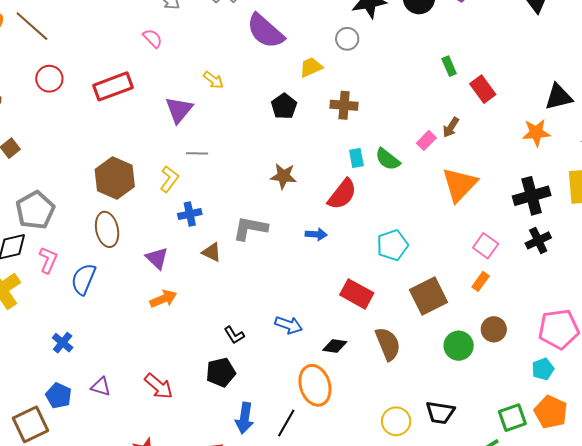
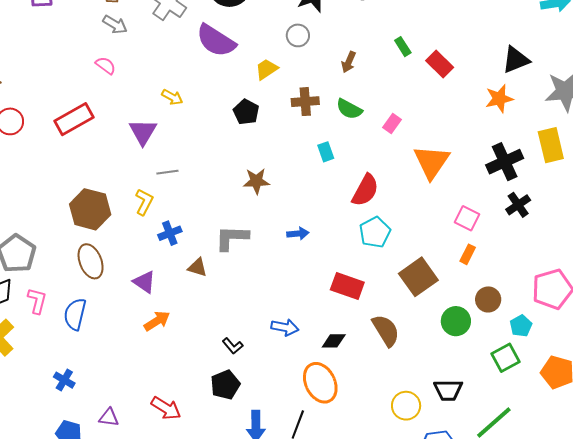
brown arrow: (451, 127) -> (349, 62), moved
green semicircle: (388, 159) -> (349, 109), moved
red semicircle: (342, 194) -> (365, 190), moved
cyan pentagon: (543, 369) -> (521, 326), moved
green square: (512, 418) -> (506, 358), moved

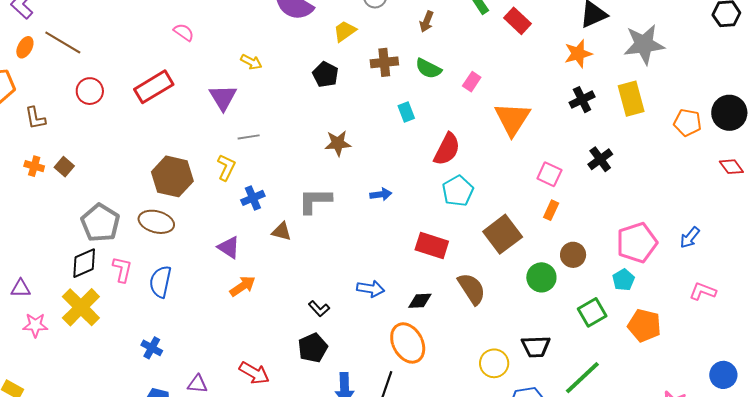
black cross: (505, 162) -> (582, 100), moved, size x0.7
brown ellipse: (91, 261) -> (156, 222), moved, turned -52
cyan pentagon: (521, 326) -> (624, 280), moved

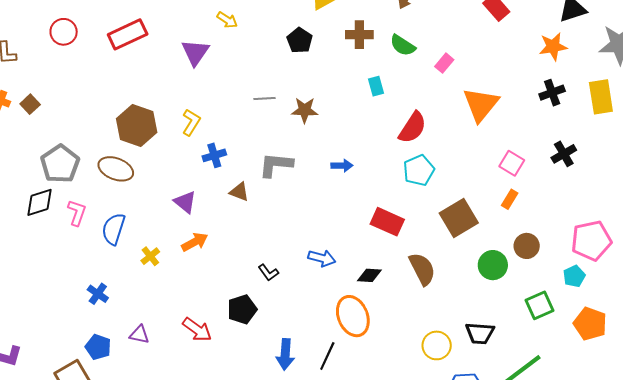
gray line: (249, 137) -> (264, 99), moved
yellow cross: (81, 307) -> (150, 256), moved, size x0.5
black pentagon: (313, 348) -> (242, 309), moved

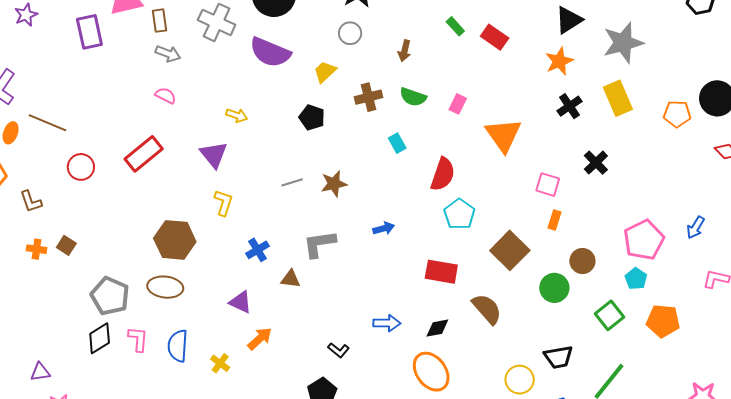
yellow L-shape: (191, 122) -> (223, 203), moved

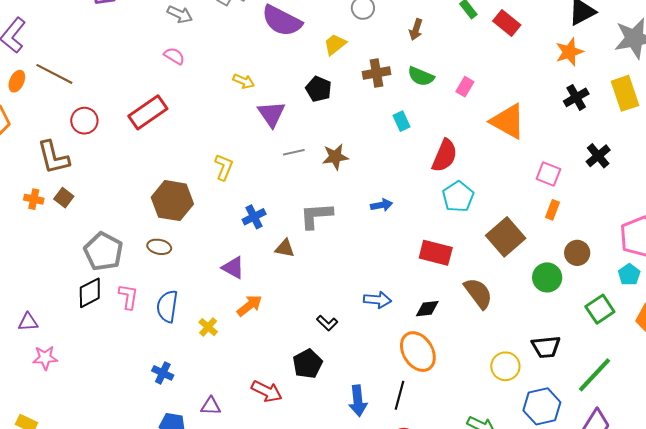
orange triangle: (503, 135) -> (508, 121), turned -30
purple triangle: (214, 155) -> (271, 114), moved
brown L-shape: (31, 201) -> (53, 157), moved, size x1.5
brown ellipse: (165, 287) -> (159, 247), size x0.7

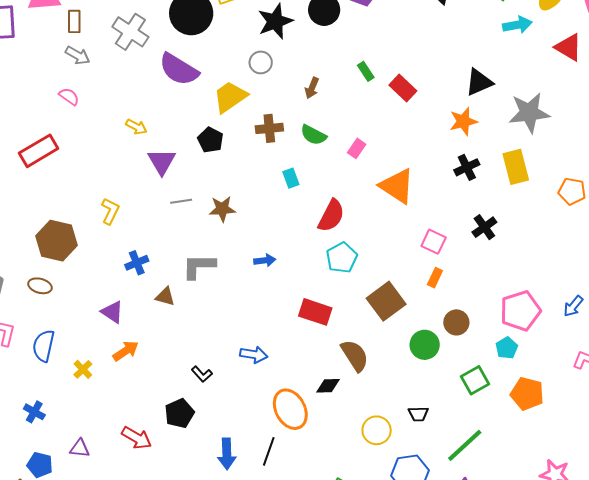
yellow trapezoid: (335, 44) -> (230, 97), size x1.5
black diamond: (427, 309) -> (328, 386), moved
black trapezoid: (546, 347) -> (418, 414), size x0.7

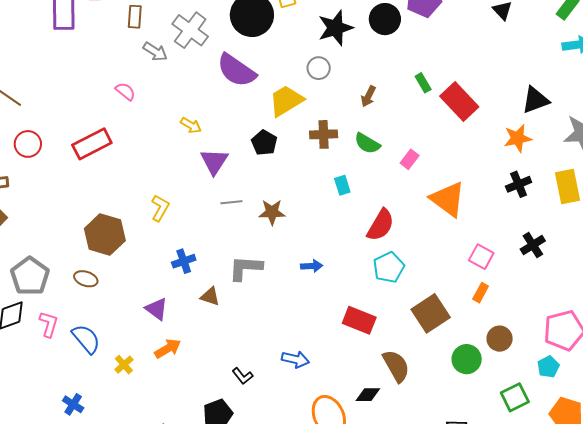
gray arrow: (78, 55) -> (155, 52), moved
red rectangle: (403, 88) -> (459, 102), size x1.4
blue semicircle: (44, 346) -> (86, 339), turned 124

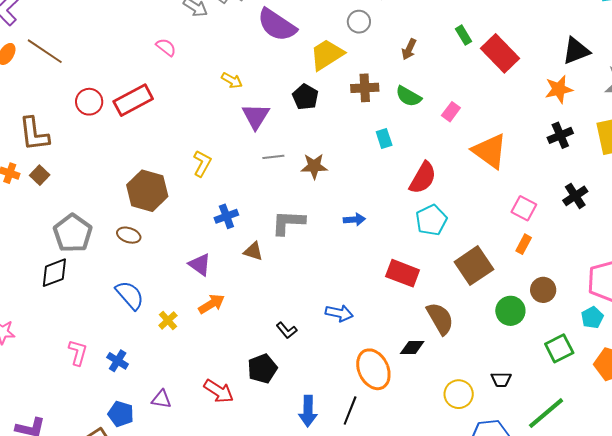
red circle: (28, 144) -> (89, 102), moved
pink L-shape: (49, 324) -> (78, 352), moved

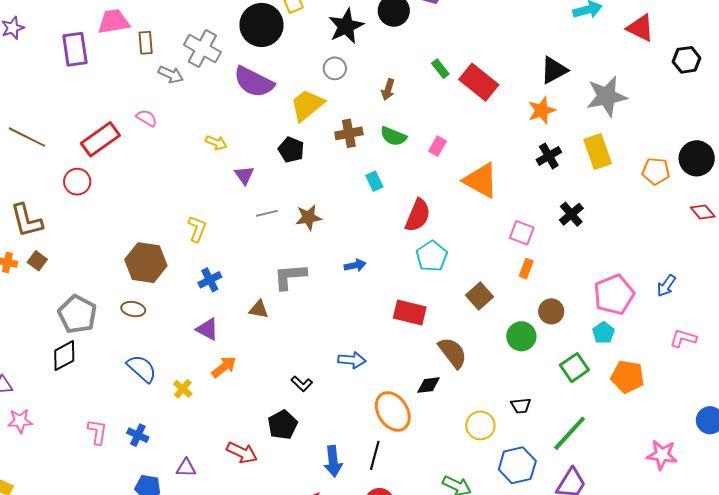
red rectangle: (133, 100) -> (100, 139), moved
purple triangle: (256, 116) -> (244, 175), size x0.7
blue cross: (226, 216) -> (210, 280), moved
brown square: (474, 266) -> (479, 296), size x0.7

